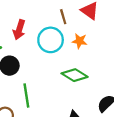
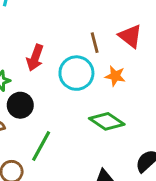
green line: (26, 96) -> (41, 146), turned 35

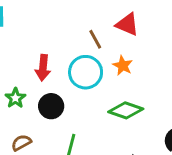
orange star: (115, 76) -> (123, 66), turned 30
black circle: (20, 105) -> (51, 106), moved

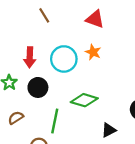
brown line: (95, 39) -> (44, 15), moved
green diamond: (126, 110) -> (84, 100), moved

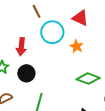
cyan circle: (64, 59) -> (52, 32), moved
green diamond: (84, 100) -> (88, 79), moved

